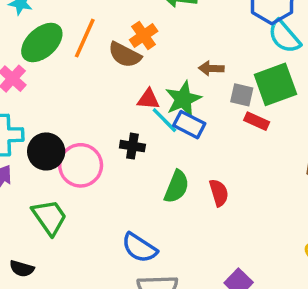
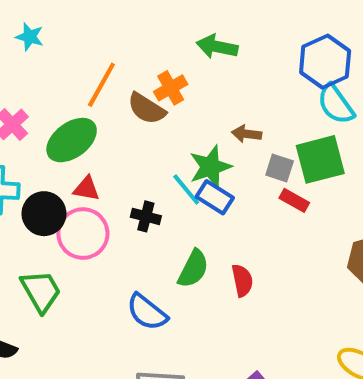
green ellipse: (42, 43) -> (72, 140), moved
red triangle: (148, 99) -> (86, 189), moved
blue semicircle: (139, 248) -> (147, 312), moved

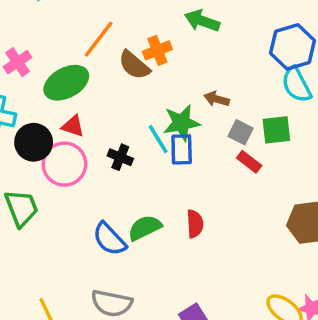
green square: (320, 159) -> (276, 130), size x0.7
blue rectangle: (215, 197) -> (182, 149), turned 48
green semicircle: (193, 269) -> (145, 228), moved, turned -152

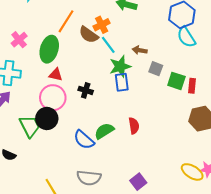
green ellipse: (66, 83) -> (49, 49), turned -40
green square: (276, 130) -> (176, 81), moved, turned 30
cyan line: (158, 139) -> (108, 45), moved
black circle: (34, 142) -> (47, 118), moved
red rectangle: (249, 162) -> (192, 86), moved, turned 64

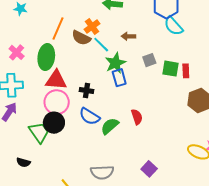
brown arrow: (140, 50) -> (128, 36), moved
gray square: (156, 69) -> (149, 60), turned -32
red triangle: (56, 75) -> (56, 80), size x1.6
blue semicircle: (84, 140) -> (89, 116), moved

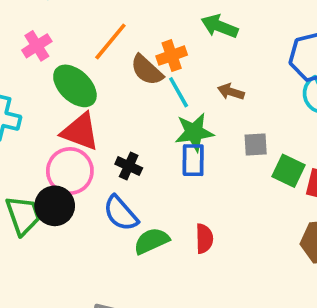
pink cross: (17, 52) -> (37, 46), moved
green ellipse: (46, 57) -> (75, 86), turned -70

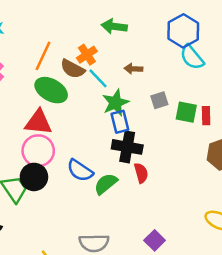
green ellipse: (75, 86) -> (51, 90), moved
black cross: (129, 166) -> (127, 147), moved, size x1.6

